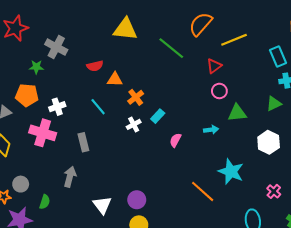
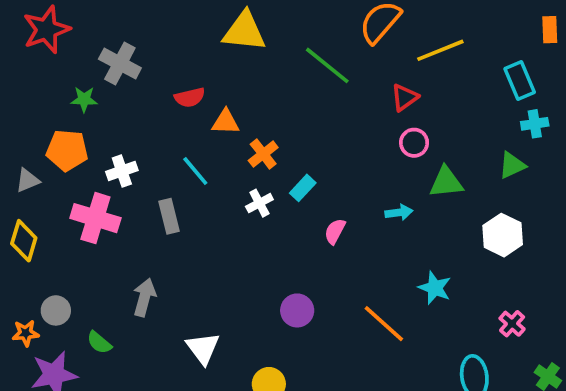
gray rectangle: (83, 142) -> (169, 216), moved
cyan star: (231, 172) -> (435, 288), size x0.7
purple circle: (137, 200) -> (297, 310), moved
green semicircle: (45, 202) -> (99, 343), turned 112

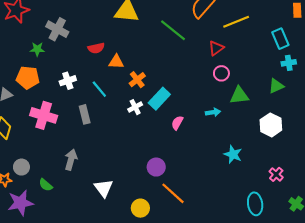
white cross: (122, 171) -> (68, 81), moved
cyan rectangle: (303, 188) -> (159, 99), size x1.5
orange line: (384, 324) -> (173, 193), moved

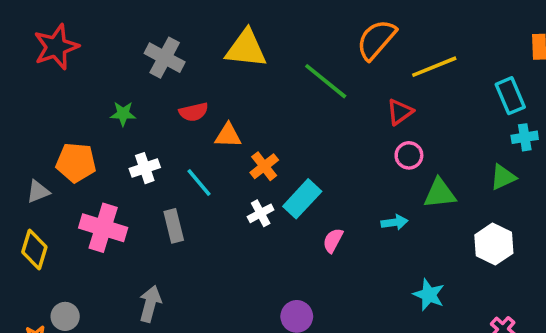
gray cross: (57, 29) -> (165, 58), moved
green star: (37, 49) -> (123, 114), moved

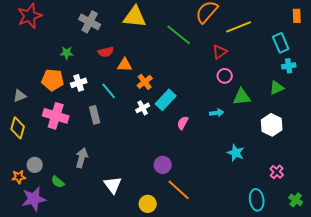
orange pentagon: (76, 163) -> (53, 80), moved

